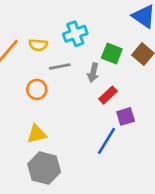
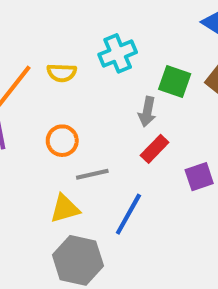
gray line: (60, 67) -> (92, 174), moved
red rectangle: (108, 95) -> (155, 149), moved
blue line: (107, 141) -> (128, 214), moved

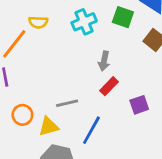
yellow semicircle: (62, 73) -> (38, 22), moved
green square: (175, 81) -> (123, 17), moved
orange circle: (62, 141) -> (22, 115), moved

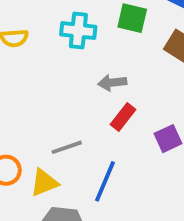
cyan cross: (84, 22) -> (78, 31), turned 35
gray arrow: (104, 61) -> (112, 83), turned 78

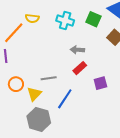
yellow triangle: (44, 183) -> (34, 94), turned -35

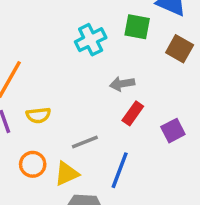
yellow semicircle: (32, 18) -> (38, 115), moved
cyan cross: (65, 21) -> (91, 40), turned -30
yellow triangle: (34, 94) -> (67, 174), turned 35

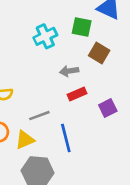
brown square: (180, 49) -> (99, 53), moved
red rectangle: (133, 113) -> (77, 94), turned 30
blue line: (120, 170) -> (66, 138), turned -36

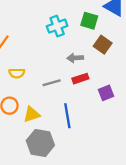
gray line: (39, 116) -> (52, 83), moved

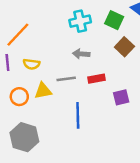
gray arrow: (75, 58) -> (81, 54), moved
yellow triangle: (32, 114) -> (43, 91), moved
gray hexagon: (40, 143) -> (24, 137), moved

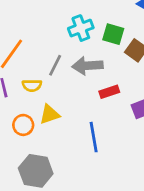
green square: (114, 20) -> (113, 34), moved
gray arrow: (81, 54) -> (87, 66), size x1.5
gray line: (66, 79) -> (55, 65), moved, turned -48

